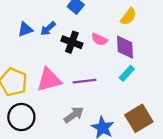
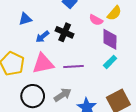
blue arrow: (48, 29) -> (42, 37), moved
pink semicircle: (99, 39) -> (96, 20), moved
black circle: (21, 117) -> (33, 96), moved

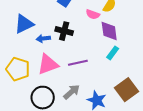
blue triangle: (25, 19) -> (24, 24), size x1.5
blue arrow: (42, 37) -> (43, 38), turned 40

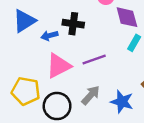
yellow pentagon: (18, 69) -> (26, 91), moved

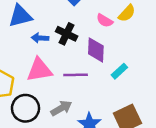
purple diamond: (127, 17) -> (96, 50), moved

